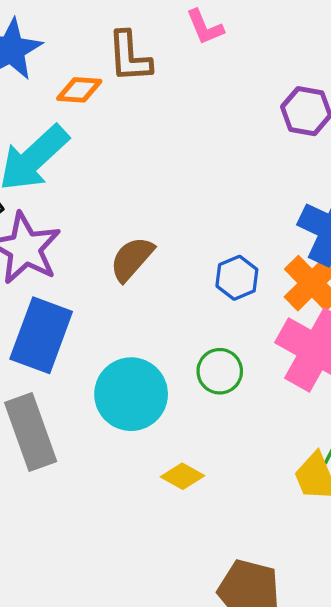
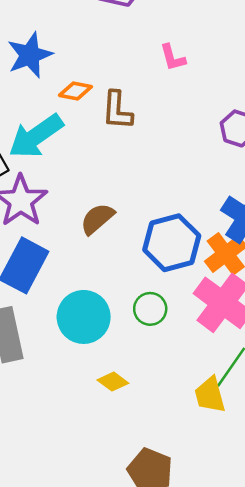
brown L-shape: (129, 57) -> (117, 110), moved
blue hexagon: (237, 278) -> (172, 243), size x1.8

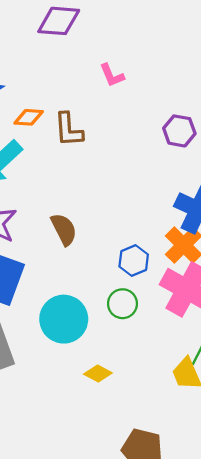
brown semicircle: (97, 219) -> (64, 229), turned 112
blue hexagon: (172, 243) -> (134, 260), moved, size x0.6

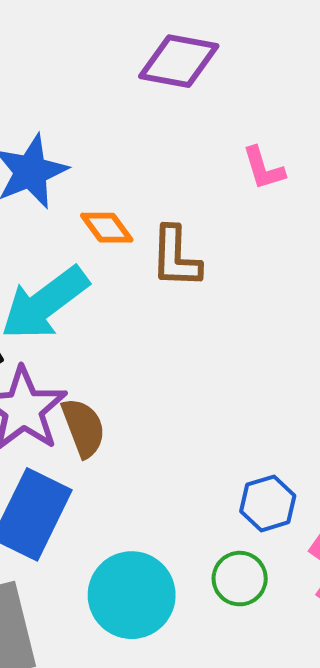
orange diamond: (29, 117) -> (107, 228), turned 44
brown semicircle: (64, 229) -> (83, 428), moved

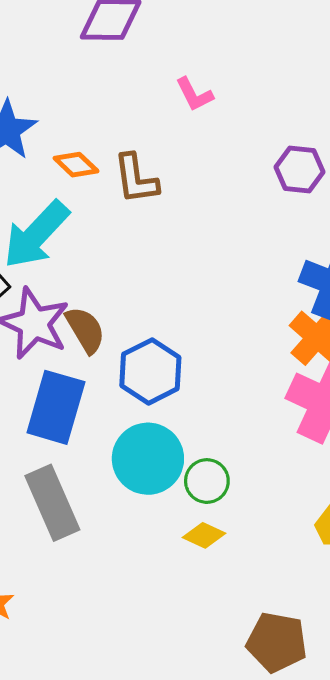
blue hexagon: (268, 503) -> (150, 371), moved, size x1.4
green circle: (240, 579) -> (207, 481), moved

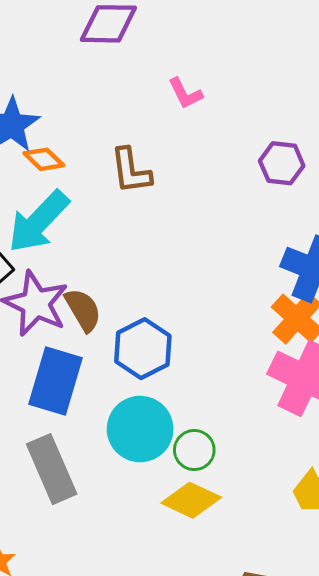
orange diamond: (76, 165) -> (44, 159), moved
yellow diamond: (204, 535) -> (191, 500), size x1.5

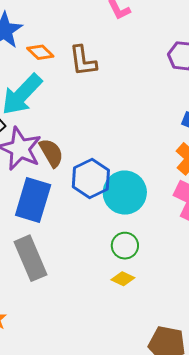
orange diamond: (44, 159) -> (40, 52), moved
cyan circle: (140, 429) -> (125, 193), moved
yellow diamond: (191, 500) -> (123, 279), size x0.6

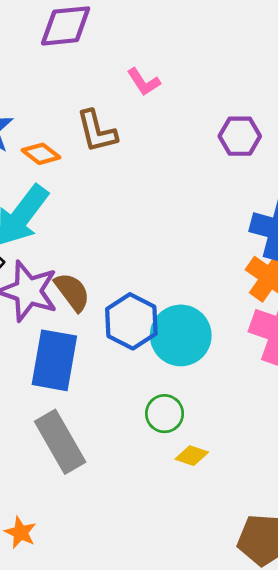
brown L-shape: (83, 61) -> (97, 131), moved
green circle: (125, 246) -> (165, 414), moved

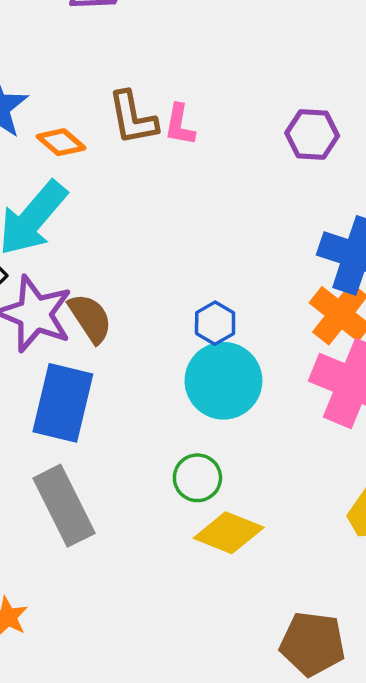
pink L-shape: (144, 82) -> (180, 125), moved, turned 40
blue hexagon: (131, 321) -> (215, 323), moved, size x0.6
yellow diamond: (192, 456) -> (229, 533), size x1.6

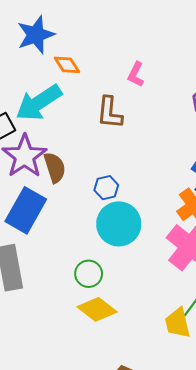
brown L-shape: (133, 118) -> (110, 113), moved
blue hexagon: (215, 323) -> (106, 188), moved

